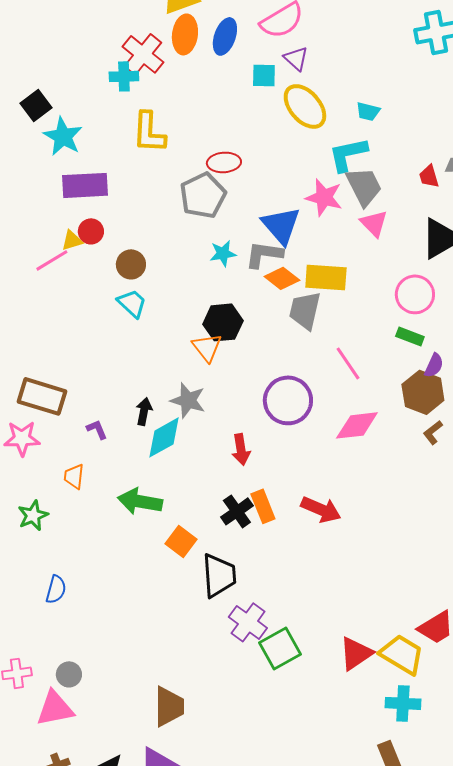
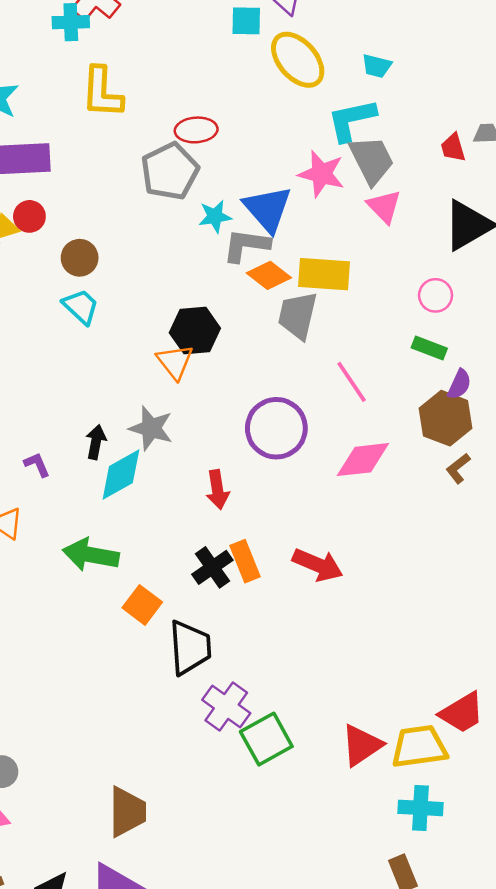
cyan star: (223, 253) -> (215, 216), moved
pink circle: (415, 294) -> (436, 295), size x0.7
yellow trapezoid: (402, 654) -> (419, 747), turned -39

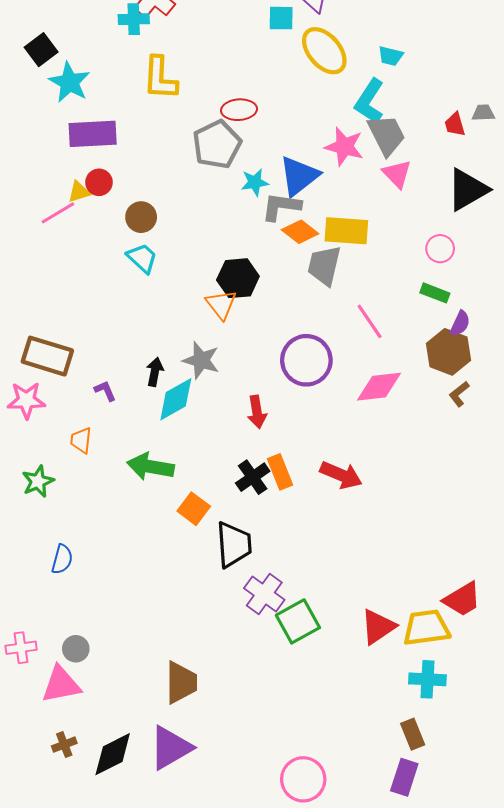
cyan L-shape: (352, 120) -> (370, 101), turned -45
blue triangle: (268, 209) -> (299, 176), turned 33

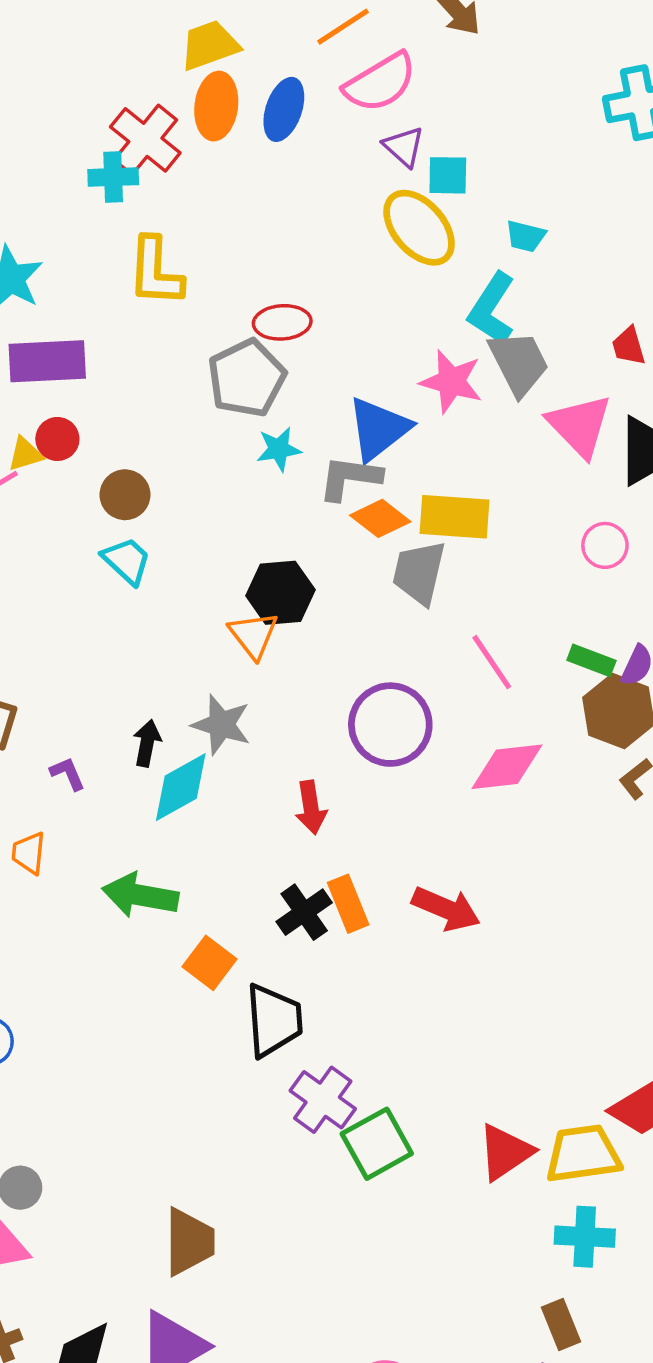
cyan square: (281, 18) -> (448, 175), moved
pink triangle: (397, 174) -> (580, 425), moved, size x1.4
cyan star: (255, 182) -> (279, 449), moved
green rectangle: (435, 293) -> (591, 660), moved

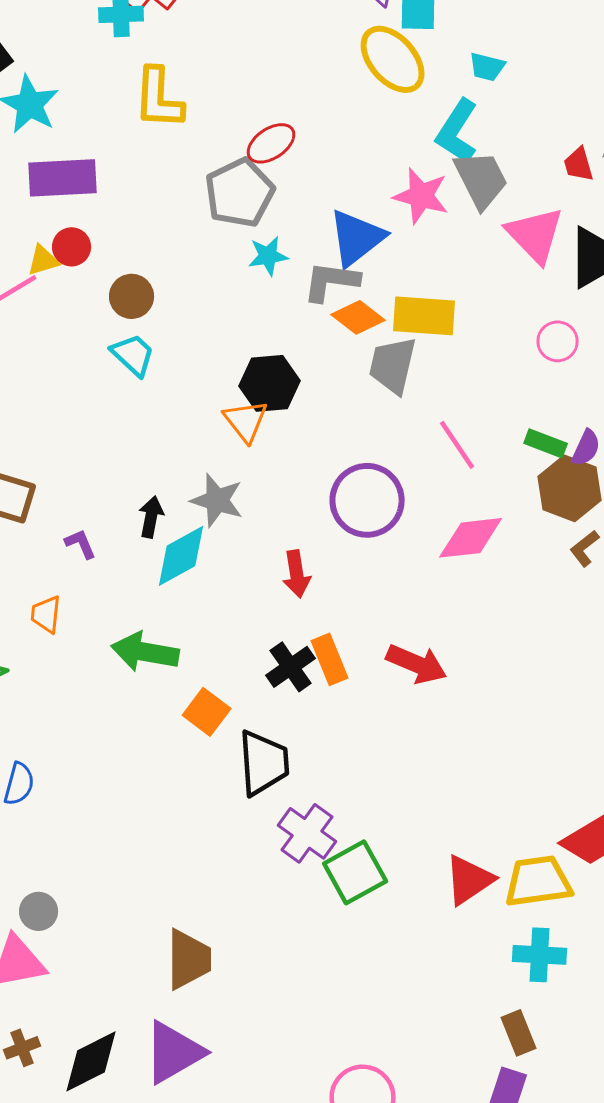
red ellipse: (282, 322) -> (271, 143), turned -30

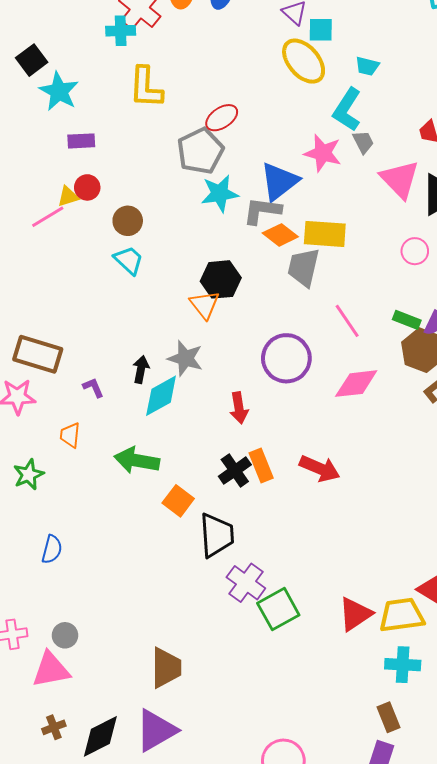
purple rectangle: (63, 178) -> (81, 141), size x0.6
gray trapezoid: (481, 179) -> (363, 142), size x0.6
cyan star: (268, 256) -> (220, 194), size x1.4

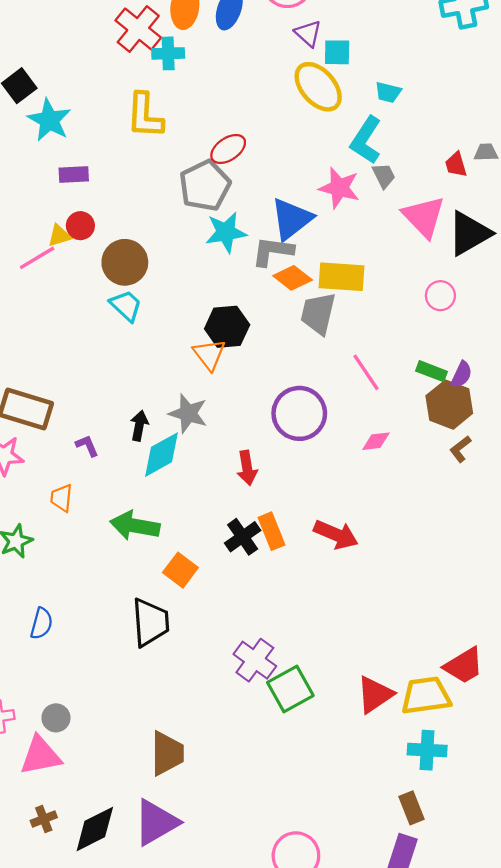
cyan cross: (121, 31) -> (168, 53), moved
brown circle: (128, 221) -> (125, 262), size x1.4
pink diamond: (356, 384) -> (376, 441), size x0.6
black trapezoid: (217, 535) -> (150, 622), moved

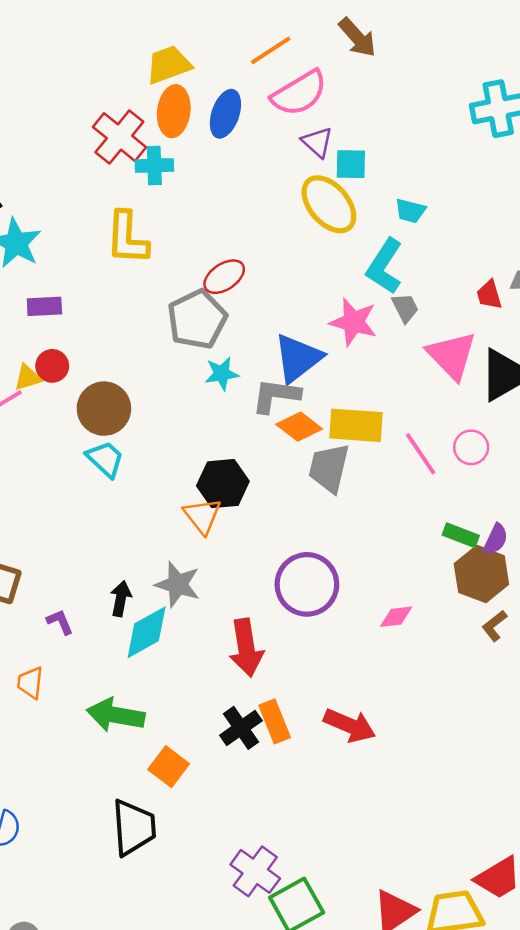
cyan star: (226, 232) -> (222, 374), size x0.7
pink line: (366, 372) -> (421, 454), moved
red arrow: (247, 468) -> (246, 648), size x1.4

